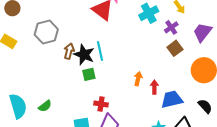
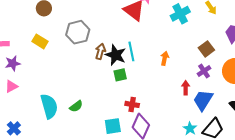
purple cross: (171, 27) -> (204, 71), moved
orange arrow: (138, 79) -> (165, 58), moved
blue trapezoid: (172, 99) -> (203, 100), turned -45

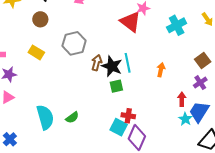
cyan square: (113, 126) -> (119, 127), moved, turned 36
cyan star: (190, 129) -> (185, 119), moved

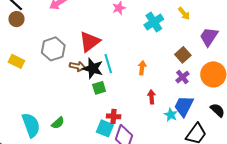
brown circle: (40, 19) -> (16, 19), moved
red triangle: (130, 22) -> (90, 42), moved, turned 50
brown arrow: (97, 63) -> (77, 66), turned 91
red arrow: (182, 99) -> (151, 97), moved

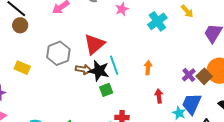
brown square: (183, 55) -> (204, 76), moved

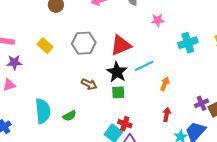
cyan line: (114, 65) -> (144, 66), moved, turned 66
brown arrow: (83, 69) -> (89, 84), moved

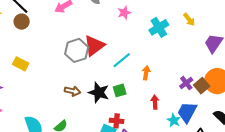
gray hexagon: (84, 43) -> (77, 50), moved
black star: (117, 72) -> (99, 92), moved
green square: (118, 92) -> (120, 90), moved

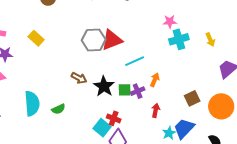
pink star: (124, 13) -> (170, 22), moved
purple cross: (186, 83) -> (138, 91), moved
brown square: (202, 86) -> (192, 98), moved

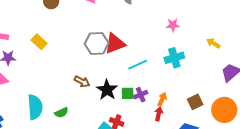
cyan cross: (179, 39) -> (174, 58), moved
yellow arrow: (210, 40) -> (213, 43), turned 144
orange arrow: (155, 80) -> (162, 99), moved

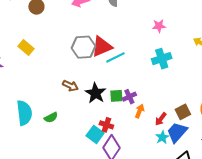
cyan line: (138, 65) -> (115, 57), moved
orange arrow: (162, 99) -> (140, 111), moved
brown square: (195, 102) -> (183, 112), moved
red arrow: (159, 114) -> (161, 119), moved, turned -152

